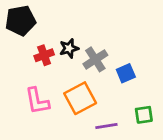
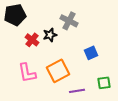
red cross: (44, 55) -> (32, 40), turned -32
gray cross: (95, 59) -> (69, 21), moved, turned -30

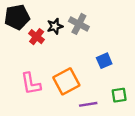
black star: (50, 35) -> (55, 26), moved
red cross: (32, 40) -> (37, 37), moved

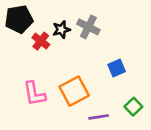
green square: (119, 95) -> (133, 107), turned -35

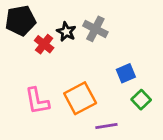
black star: (61, 29) -> (66, 32), turned -30
green square: (133, 107) -> (141, 100), moved

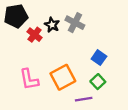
blue square: (126, 73) -> (99, 58), turned -32
green square: (141, 100) -> (98, 82), moved

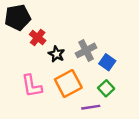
gray cross: (75, 23) -> (86, 50), moved, turned 36
black star: (52, 25) -> (57, 54), moved

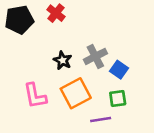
red cross: (38, 37) -> (56, 13), moved
green square: (106, 88) -> (118, 98), turned 35

